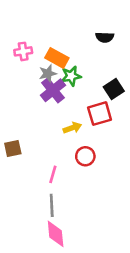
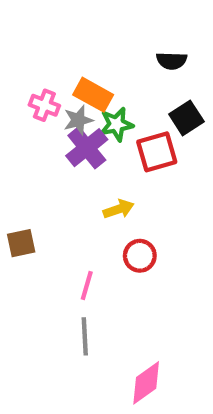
pink cross: (23, 51) -> (44, 105), moved, turned 30
black square: (114, 89) -> (186, 118), moved
red square: (100, 114) -> (157, 152), moved
pink diamond: (56, 234) -> (146, 383), moved, turned 60

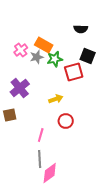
pink cross: (44, 105) -> (21, 50), turned 32
black square: (186, 118) -> (88, 56), turned -35
purple cross: (87, 148) -> (20, 88), moved
pink diamond: (146, 383) -> (50, 173), moved

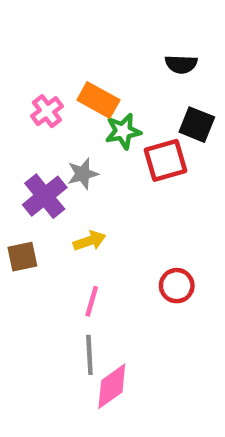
gray star: (37, 57) -> (83, 174), moved
yellow arrow: (56, 99) -> (89, 241), moved
red circle: (66, 121) -> (177, 286), moved

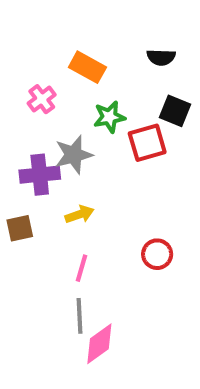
orange rectangle: (98, 100) -> (87, 67), moved
gray star: (83, 174) -> (74, 155), size x1.4
purple cross: (45, 196) -> (40, 175), turned 33

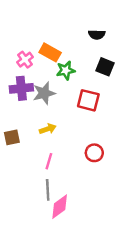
orange rectangle: (87, 67) -> (50, 52), moved
red square: (147, 143) -> (88, 100), moved, turned 30
purple cross: (40, 175) -> (21, 88), moved

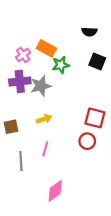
red square: (88, 100) -> (95, 118), moved
gray line: (48, 190) -> (21, 161), moved

